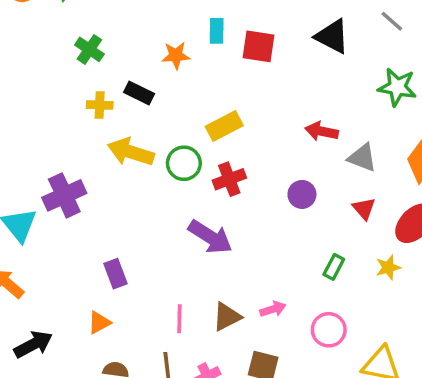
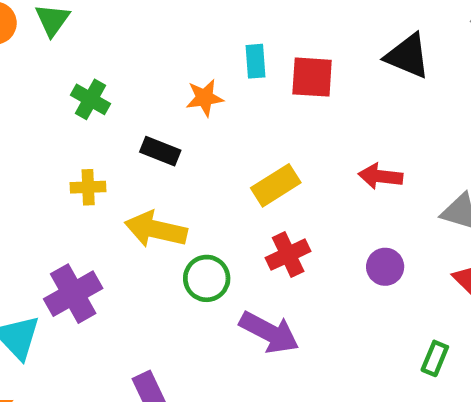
yellow cross: (100, 105) -> (88, 187), moved
red arrow: (322, 131) -> (381, 176), moved
green circle: (184, 163) -> (207, 278), moved

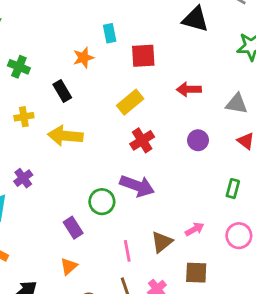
red square: (312, 77) -> (143, 56), moved
black rectangle: (160, 151) -> (62, 91), turned 45
green circle: (207, 278) -> (102, 202), moved
purple cross: (73, 294) -> (23, 178), size x0.6

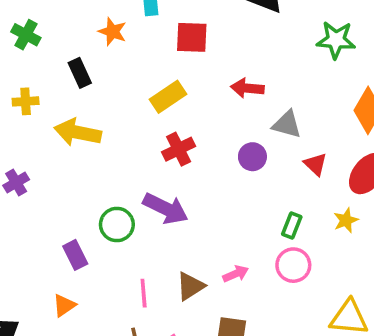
orange star: (83, 58) -> (112, 32), turned 30
gray triangle: (237, 104) -> (287, 124), moved
pink circle: (239, 236) -> (293, 265), moved

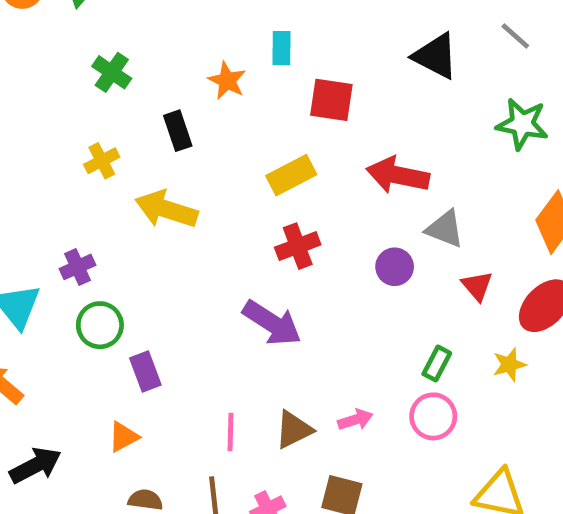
red arrow: (247, 88) -> (398, 175), size x1.4
yellow cross: (26, 101) -> (102, 161), turned -30
green circle: (117, 225) -> (100, 325), moved

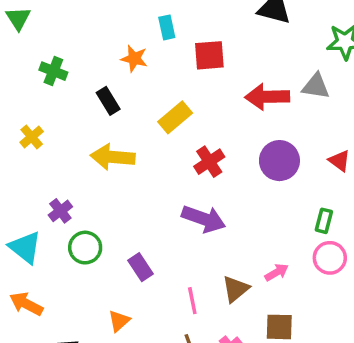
yellow cross: (102, 161) -> (32, 137), moved
yellow rectangle: (291, 175) -> (175, 117), moved
gray triangle: (445, 229) -> (316, 86), moved
purple circle: (395, 267) -> (279, 161), size x1.5
purple rectangle: (145, 372) -> (140, 267), moved

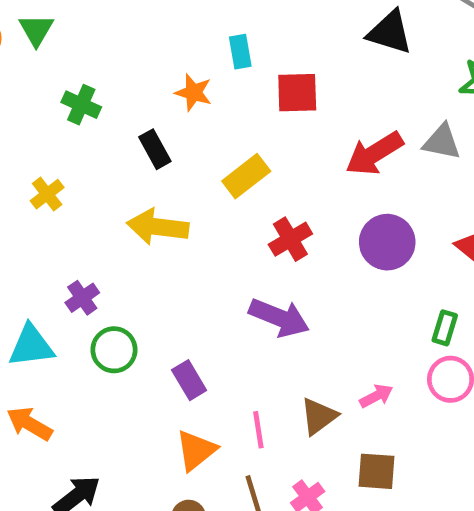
red arrow: (267, 97) -> (374, 153), turned -33
cyan triangle: (25, 247) -> (31, 346), turned -48
orange triangle: (119, 321) -> (196, 450), moved, size x1.4

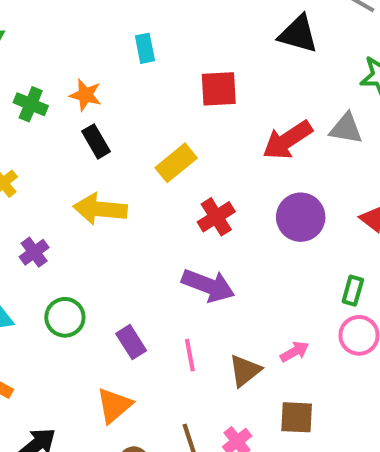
cyan rectangle: (240, 52) -> (145, 48), moved
orange star: (194, 92) -> (85, 95), moved
purple cross: (82, 298) -> (34, 252), moved
pink line: (258, 430) -> (190, 355), moved
orange triangle: (196, 450) -> (114, 405), moved

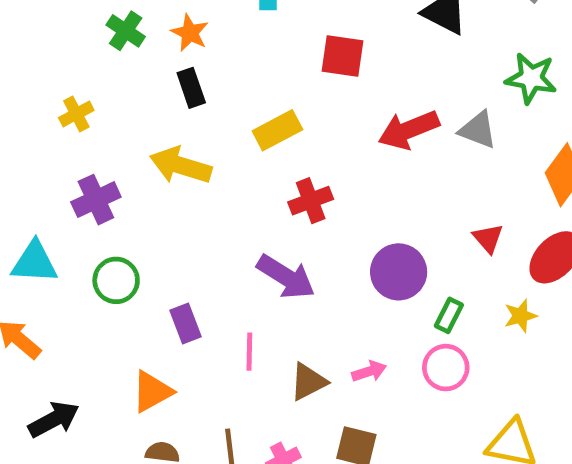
purple circle: (301, 217) -> (399, 272), moved
purple cross: (34, 252) -> (96, 200), size x1.4

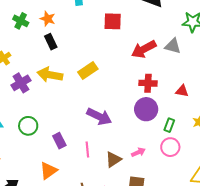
yellow rectangle: (277, 130) -> (88, 71), moved
purple cross: (96, 200) -> (21, 83), moved
red cross: (311, 201) -> (148, 83), moved, turned 30
red triangle: (488, 238) -> (182, 91), turned -32

